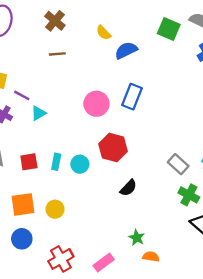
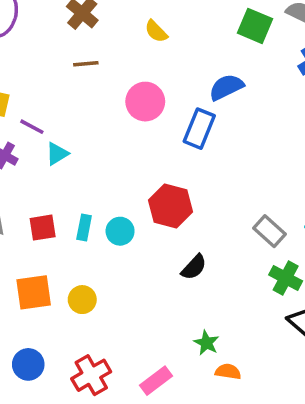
blue semicircle: (126, 50) -> (226, 87), moved
pink circle: (96, 104) -> (145, 102), moved
blue circle: (22, 239) -> (28, 364), moved

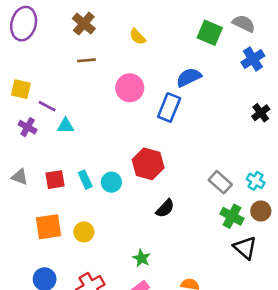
cyan triangle: (57, 154) -> (66, 126), turned 30
cyan rectangle: (84, 228) -> (85, 180), turned -36
green star: (206, 343) -> (142, 258), moved

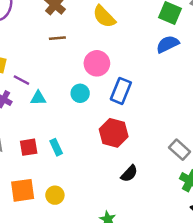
yellow semicircle: (138, 37) -> (104, 17), size x1.5
blue semicircle: (189, 77) -> (168, 44), moved
blue rectangle: (169, 107) -> (121, 91), moved
cyan circle: (111, 182) -> (80, 93), moved

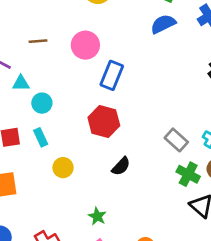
brown line: (57, 38) -> (38, 41), moved
cyan circle: (80, 93) -> (42, 103), moved
yellow circle: (55, 195) -> (63, 168), moved

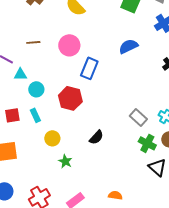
blue semicircle: (163, 24) -> (128, 46), moved
red hexagon: (104, 121) -> (70, 98), moved
green star: (97, 216) -> (65, 161), moved

